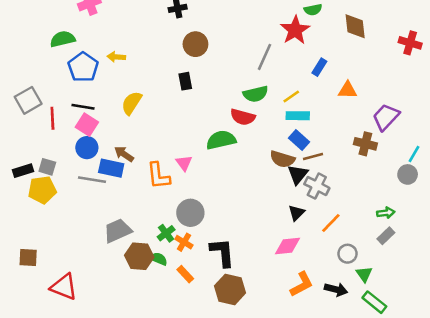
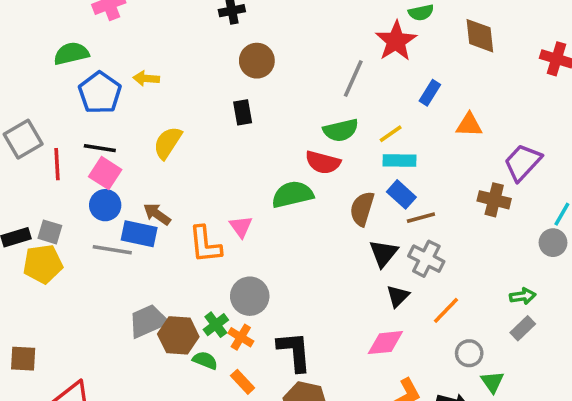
brown semicircle: (282, 159) -> (362, 209), moved, turned 90
black triangle: (298, 174) -> (384, 253), moved
brown hexagon: (139, 256) -> (178, 335), moved

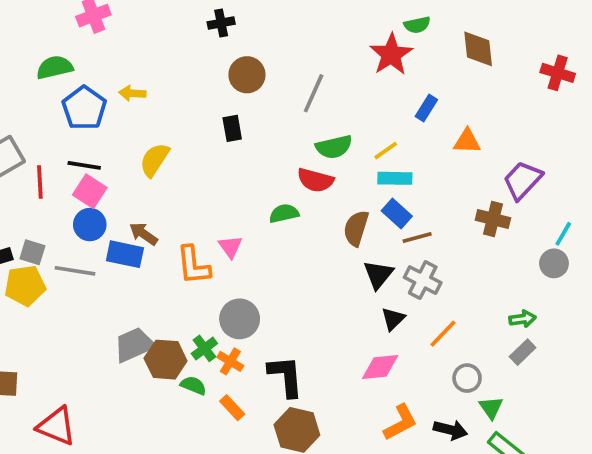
gray line: (353, 78) -> (314, 93), moved
green semicircle: (293, 194) -> (284, 213), size x0.7
gray line: (112, 250) -> (75, 271), moved

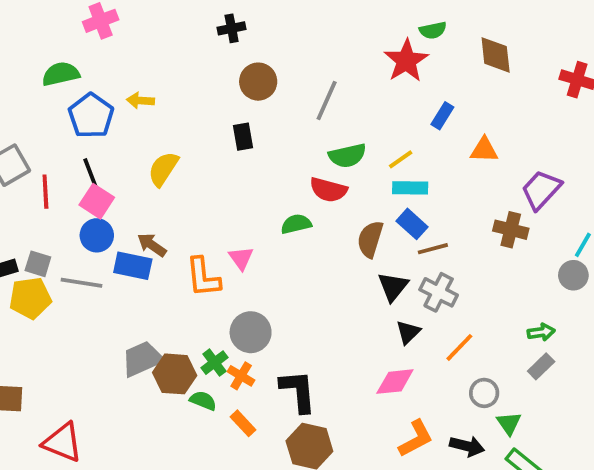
black line: (84, 165) -> (91, 175), turned 60

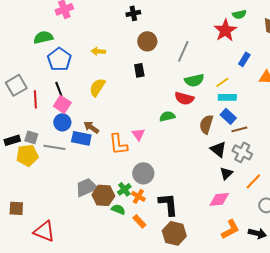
yellow arrow: (140, 101) -> (98, 51), moved
black triangle: (393, 287) -> (218, 149), turned -30

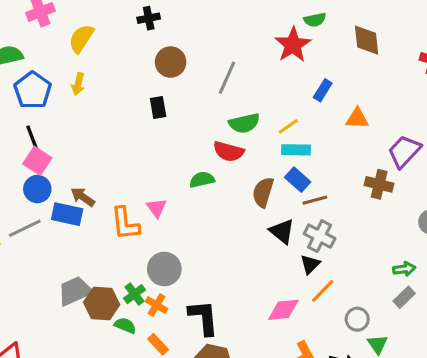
yellow arrow: (98, 51) -> (78, 84), moved, turned -80
yellow semicircle: (97, 87) -> (81, 39), moved
gray line: (54, 147) -> (25, 228), turned -35
black triangle: (226, 173) -> (310, 264), moved
orange line: (253, 181) -> (323, 291), moved

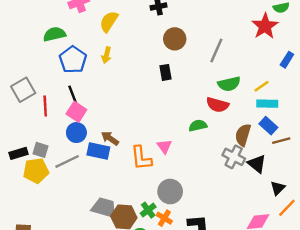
gray cross: (320, 236) -> (234, 157), moved
gray trapezoid: (75, 291) -> (104, 208), turned 40

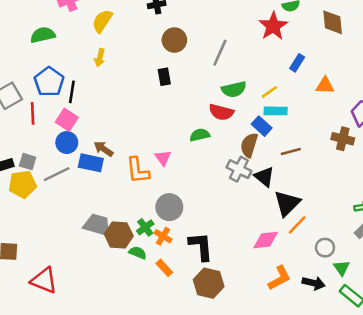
blue pentagon: (73, 60) -> (49, 82), moved
black line: (73, 96) -> (72, 92), moved, turned 30
blue rectangle: (268, 126) -> (262, 126), moved
black triangle: (278, 188) -> (287, 203), size x1.6

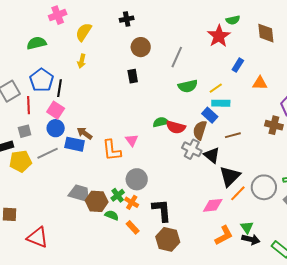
red semicircle: (221, 112) -> (176, 127), moved
gray square: (28, 162) -> (25, 131), moved, turned -32
gray circle: (325, 248) -> (264, 187), moved, size x1.6
green triangle: (341, 268) -> (247, 227), moved

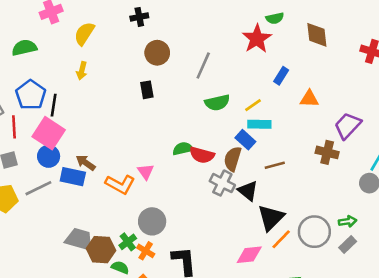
pink square: (56, 110) -> (49, 133), size x1.4
orange L-shape: (112, 150) -> (120, 184), turned -55

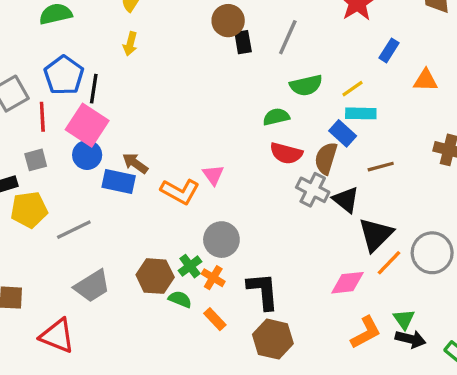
black rectangle: (147, 90) -> (243, 42), moved
green semicircle: (183, 149) -> (276, 117), moved
gray line: (38, 188) -> (74, 230), moved
gray trapezoid: (79, 239) -> (92, 286), moved, turned 132

